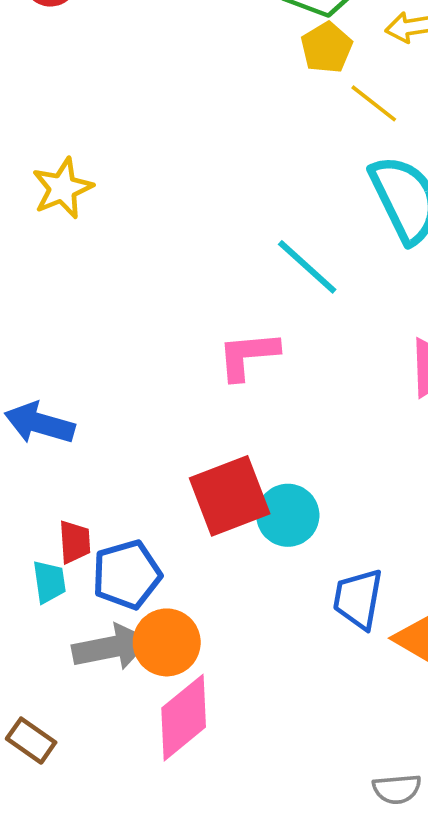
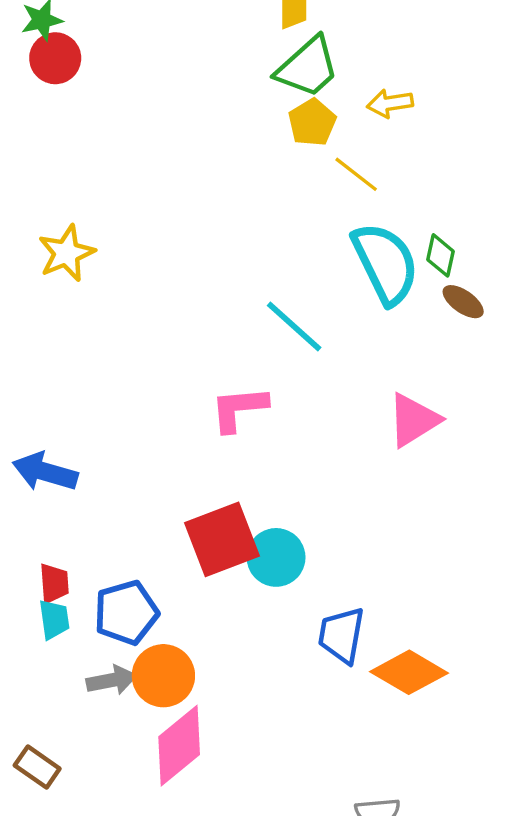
red trapezoid: (75, 542) -> (54, 583), moved
gray arrow: (111, 647) -> (112, 680), size x0.7

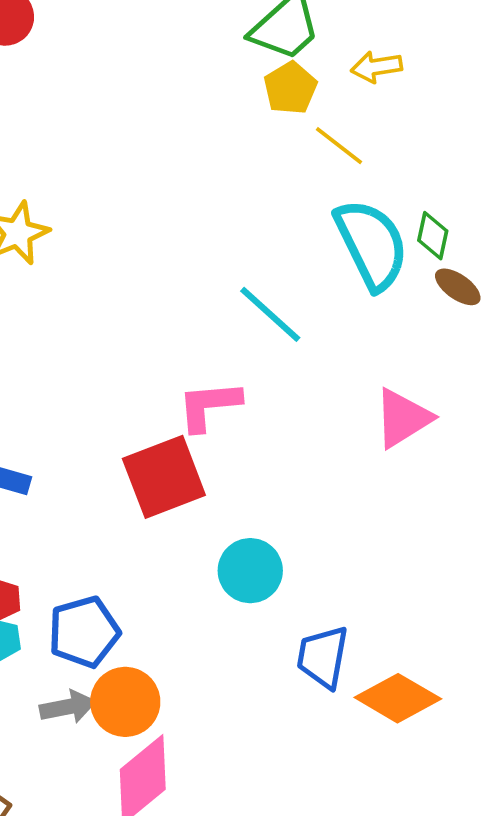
red square: (222, 539) -> (164, 477), moved

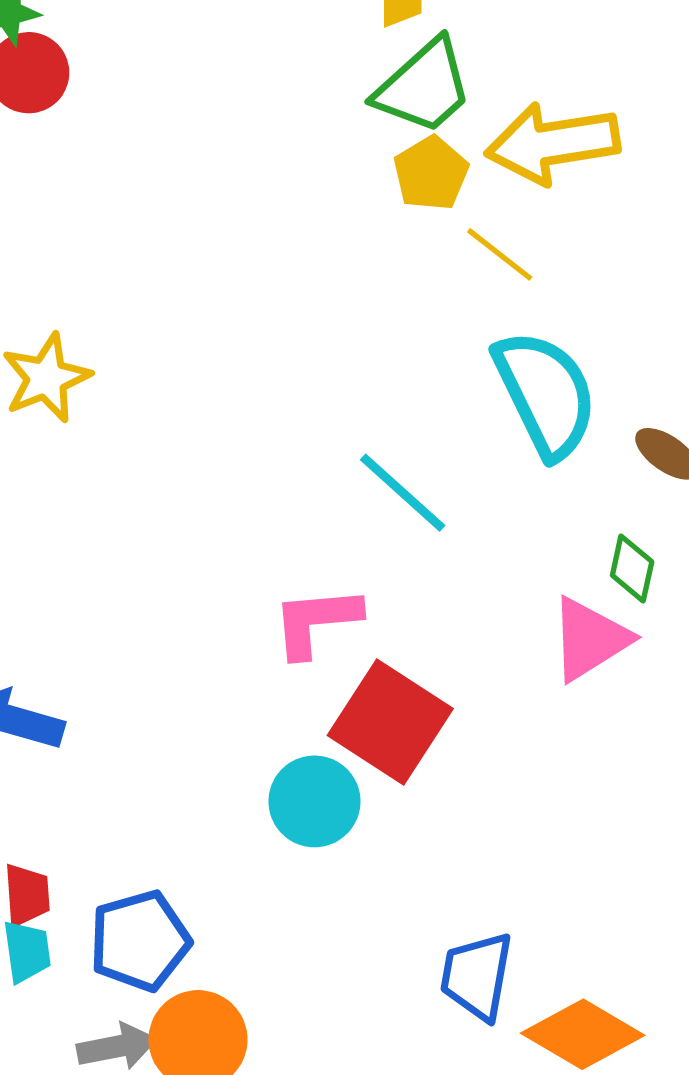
yellow arrow: (377, 67) -> (553, 143), size x1.8
green diamond: (433, 236) -> (632, 568), moved
red square: (164, 477) -> (390, 722), moved, turned -36
cyan circle: (250, 571) -> (314, 801), moved

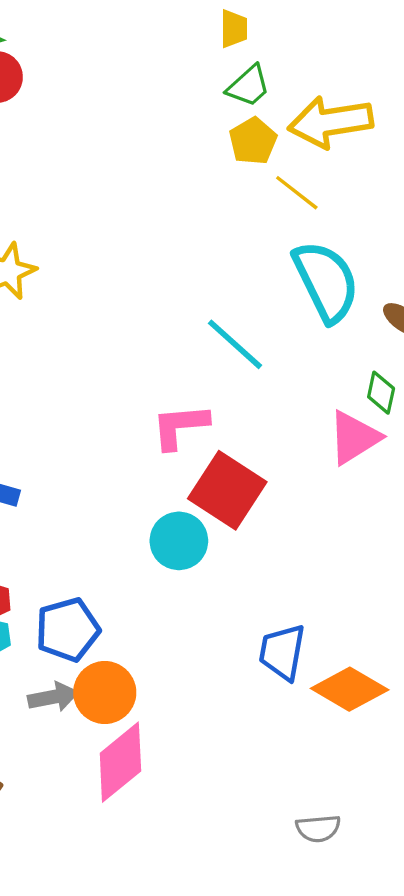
green trapezoid: (424, 87) -> (249, 86), size x0.7

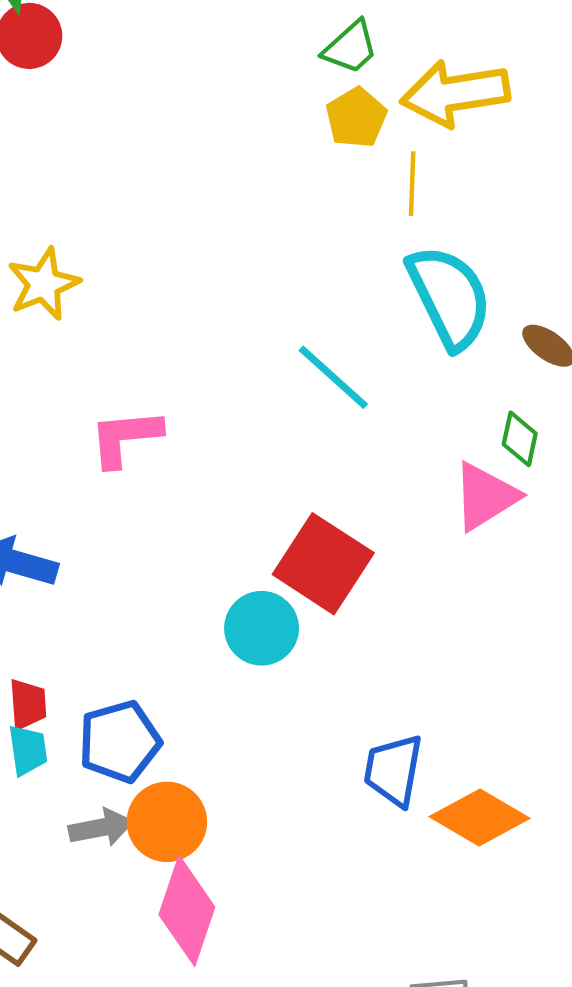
yellow line: (297, 193) -> (412, 184), turned 54
pink L-shape: (180, 426) -> (125, 437), moved
pink diamond: (120, 762) -> (187, 911), turned -32

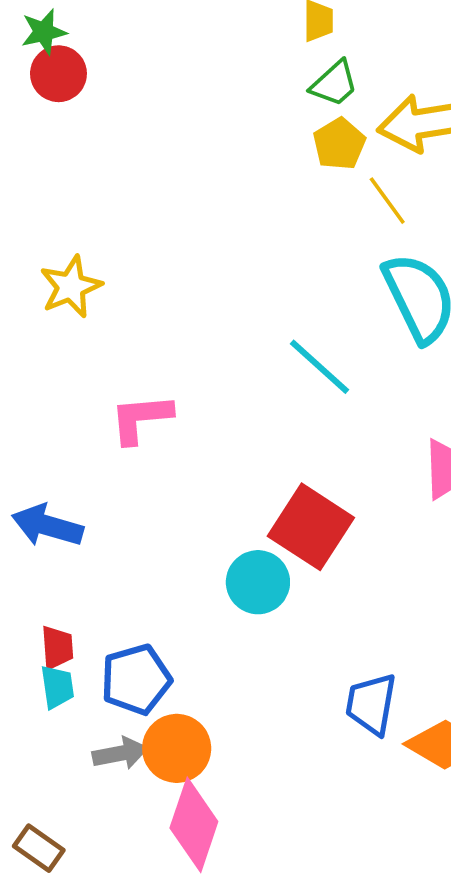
yellow line: (412, 184) -> (387, 201), turned -38

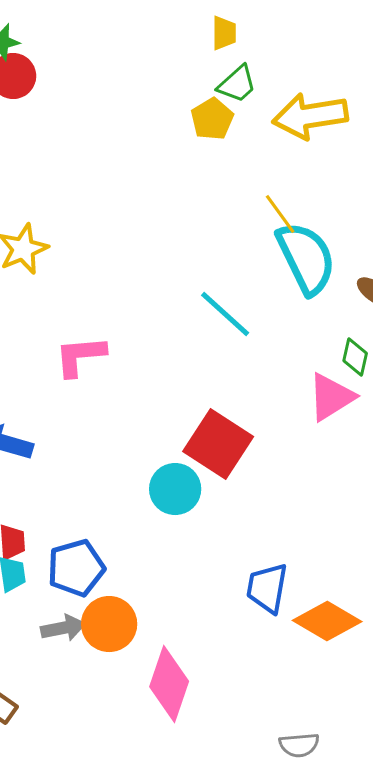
yellow pentagon: (339, 144) -> (212, 119), moved
yellow line: (387, 201) -> (280, 214), moved
pink diamond: (194, 825) -> (169, 684), moved

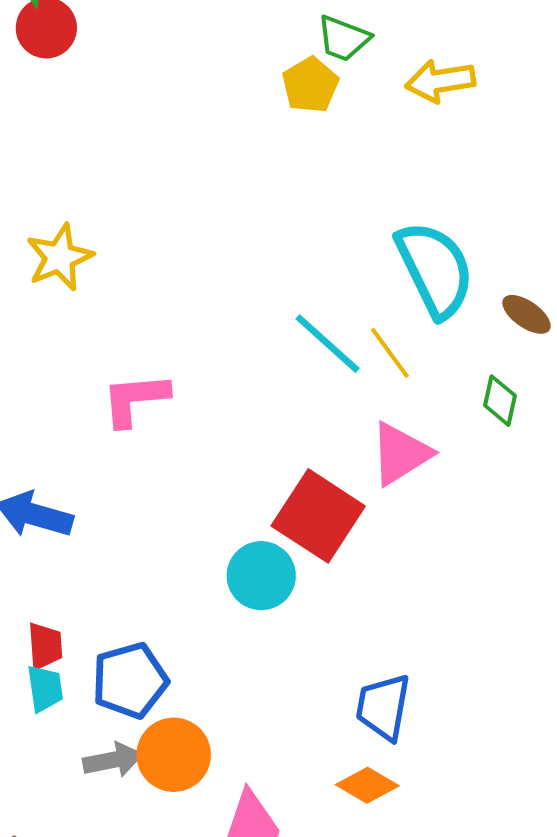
green trapezoid: (237, 84) -> (343, 38), turned 63
yellow arrow: (310, 116) -> (440, 81), size x0.7
yellow line: (280, 214) -> (390, 353), moved
pink triangle: (331, 397) -> (400, 454), moved
orange diamond: (327, 621) -> (367, 785), moved, size x0.7

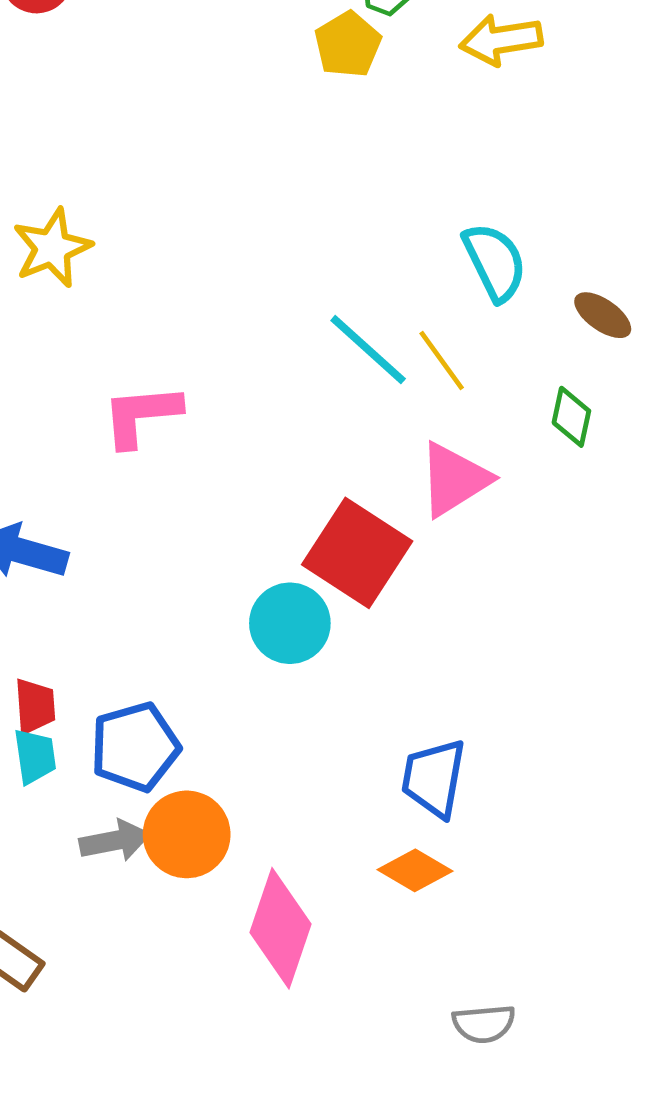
cyan semicircle: (435, 269) -> (495, 262), size x0.7

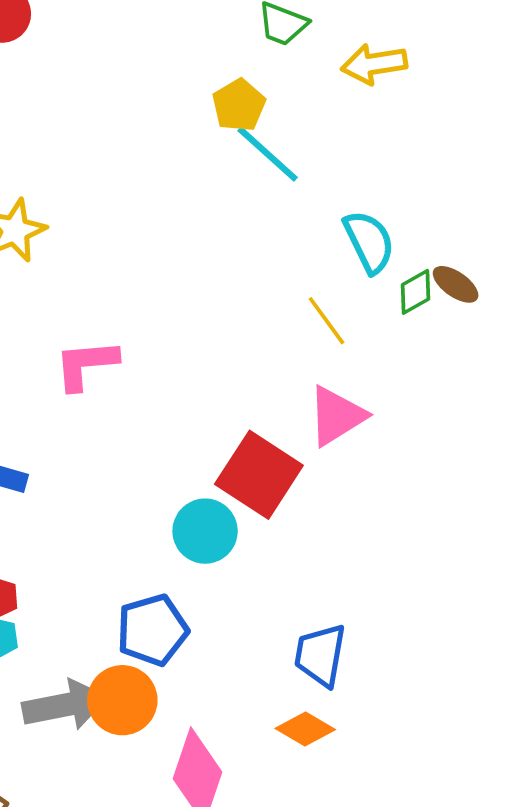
yellow pentagon: (348, 45) -> (239, 105), moved
cyan line: (368, 350) -> (268, 154), moved
green diamond: (571, 417) -> (415, 292), moved, turned 48
blue pentagon: (135, 747) -> (152, 630), moved
gray arrow: (115, 841) -> (65, 705), size x1.5

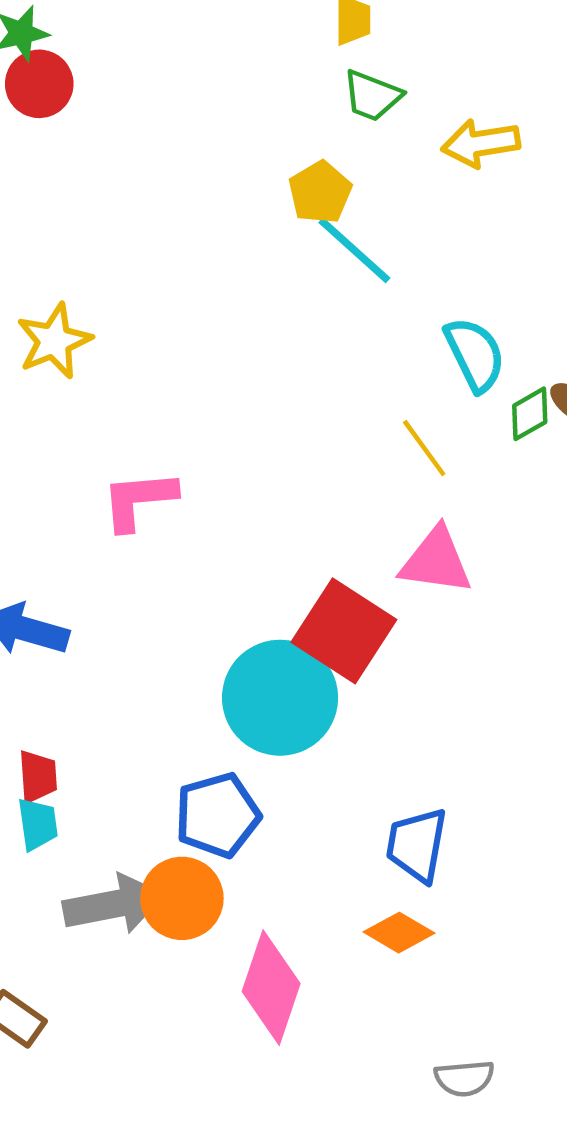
pink triangle: (337, 416) -> (436, 561), turned 40
cyan circle: (205, 531) -> (280, 698), size x1.5

